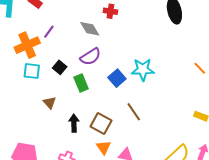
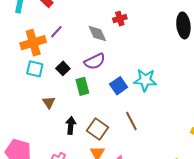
red cross: (110, 11) -> (120, 19), turned -32

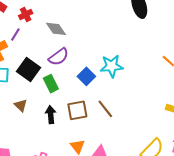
red cross: (120, 19) -> (26, 15), moved
black square: (63, 68) -> (29, 69), size x1.6
black arrow: (71, 125) -> (51, 115), moved
brown square: (98, 129) -> (77, 110), moved, turned -35

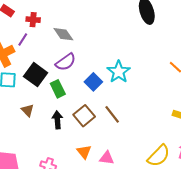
red cross: (26, 15) -> (33, 20), turned 32
cyan star: (112, 66) -> (119, 72), turned -30
brown square: (77, 110) -> (84, 116), turned -30

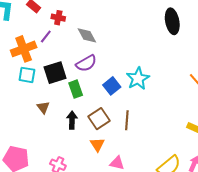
black square: (36, 75) -> (55, 73), turned 30
brown line: (112, 114) -> (127, 120), turned 36
orange triangle: (84, 152) -> (97, 145), moved

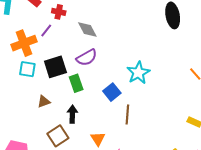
blue square: (112, 86) -> (112, 92), moved
brown triangle: (43, 107) -> (44, 102), turned 48
brown square: (99, 119) -> (58, 136), moved

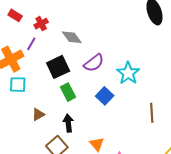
red cross: (59, 12) -> (41, 24), turned -32
purple semicircle: (87, 58) -> (94, 63), moved
black square: (55, 67) -> (58, 67), moved
brown line: (127, 114) -> (152, 113), moved

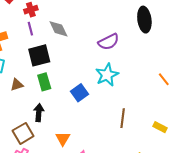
purple line: (31, 44) -> (30, 29), moved, turned -56
purple semicircle: (94, 63) -> (109, 42), moved
brown triangle: (38, 114) -> (17, 85), moved

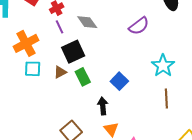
cyan star: (107, 75) -> (163, 66), moved
brown triangle: (17, 85) -> (60, 72), moved
black arrow: (39, 113) -> (103, 106), moved

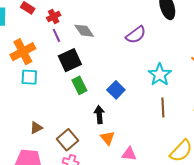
brown triangle: (60, 72) -> (36, 128), moved

